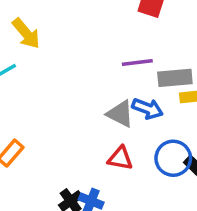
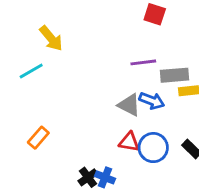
blue circle: (173, 158) -> (153, 148), moved

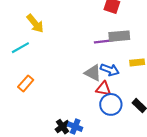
gray rectangle: (174, 75) -> (119, 36), moved
orange rectangle: (38, 138) -> (26, 83), moved
red triangle: (129, 142) -> (103, 89), moved

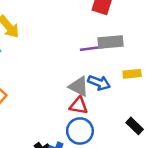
red triangle: (103, 89) -> (79, 106), moved
blue circle: (111, 104) -> (80, 131), moved

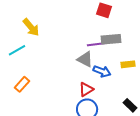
gray triangle: (79, 87) -> (85, 59), moved
red triangle: (79, 106) -> (86, 89), turned -42

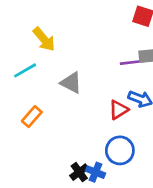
gray triangle: (85, 59) -> (71, 83), moved
red triangle: (86, 89) -> (119, 110), moved

